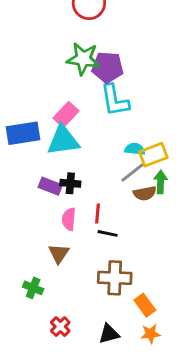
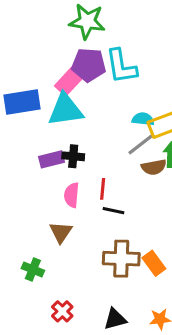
purple pentagon: (108, 67) -> (89, 65), moved
purple rectangle: (50, 186) -> (51, 159), turned -35
orange rectangle: (145, 305) -> (154, 263), moved

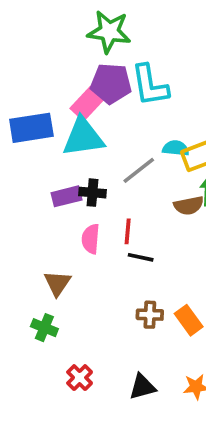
gray line: (141, 144) -> (139, 170), moved
brown triangle: (61, 232) -> (57, 283), moved
brown cross: (121, 259) -> (150, 315), size x0.6

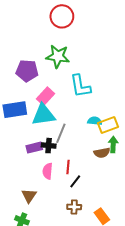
purple pentagon: (111, 83) -> (27, 71), moved
gray line: (139, 170) -> (61, 133), moved, turned -30
black line: (141, 257) -> (75, 181), turned -64
brown cross: (150, 315) -> (74, 207), moved

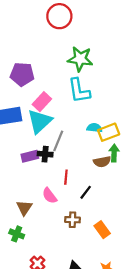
green star: (58, 56) -> (80, 59), moved
cyan triangle: (43, 115) -> (40, 121), turned -35
pink semicircle: (48, 171) -> (50, 196), moved, turned -42
black line: (75, 181) -> (86, 192), moved

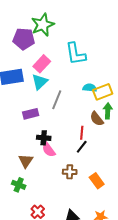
green star: (80, 59) -> (43, 25), moved, turned -30
cyan triangle: (40, 121) -> (40, 82), size x0.7
black cross: (45, 154) -> (44, 138), moved
brown semicircle: (102, 162) -> (97, 119), turned 63
red line: (66, 177) -> (82, 133), moved

